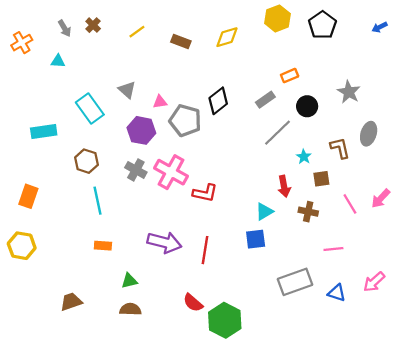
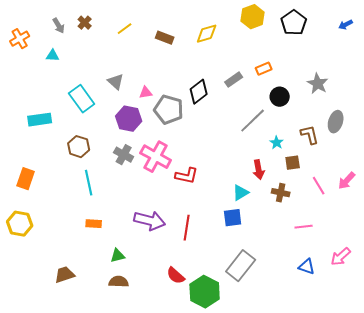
gray rectangle: (265, 100) -> (234, 80), moved
gray rectangle: (295, 282) -> (241, 266), moved, turned -32

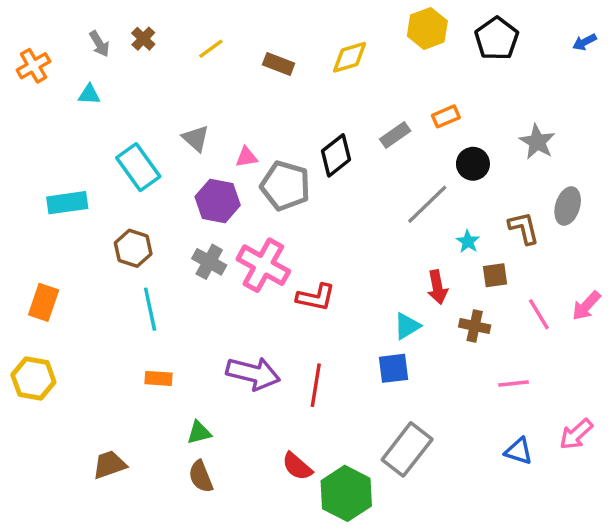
brown semicircle: (119, 282) -> (201, 476), turned -114

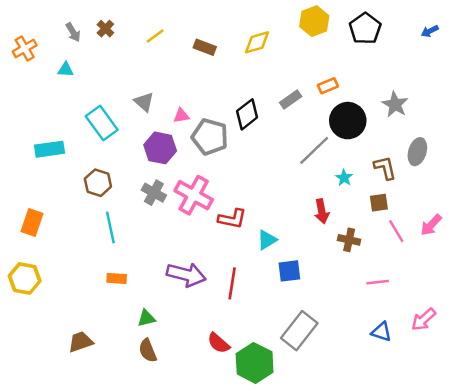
black circle: (473, 164) -> (348, 121), size x1.5
brown square: (495, 275) -> (379, 203), moved
cyan triangle: (407, 326) -> (267, 240), moved

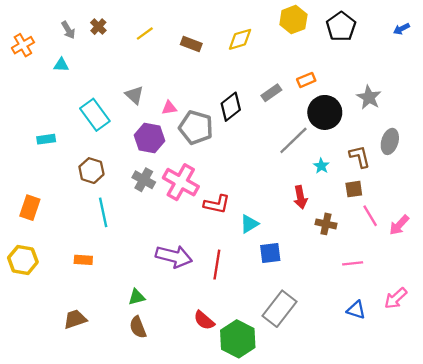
cyan rectangle: (49, 149) -> (46, 139), size x0.7
pink arrow: (431, 225) -> (399, 225), moved
orange rectangle: (117, 278) -> (83, 260), moved

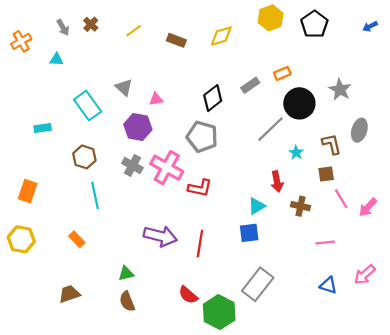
gray pentagon: (196, 128) -> (202, 137), moved
cyan triangle: (249, 224) -> (257, 206), moved
orange rectangle: (83, 260) -> (77, 239), turned 42

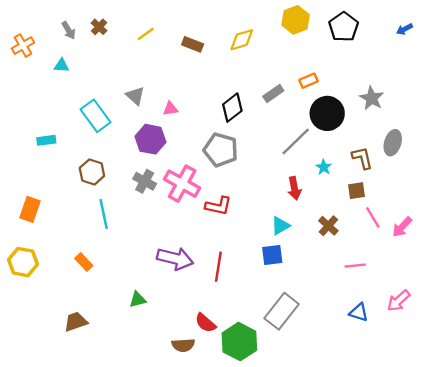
red arrow: (277, 182) -> (294, 188), moved
brown cross: (300, 206) -> (328, 226), turned 30
brown semicircle: (127, 301) -> (183, 345), moved, turned -72

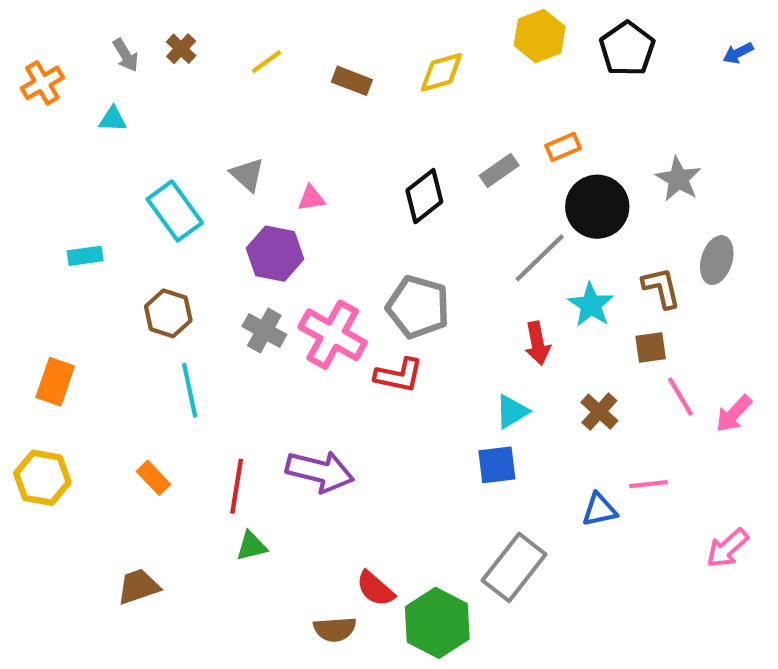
gray pentagon: (221, 150) -> (418, 307), moved
cyan star: (324, 167) -> (591, 305), size x1.5
red line: (218, 267) -> (237, 486), moved
blue triangle: (359, 312) -> (599, 510), moved, turned -30

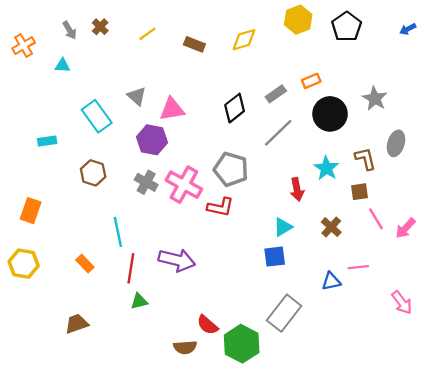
pink triangle: (311, 198) -> (172, 109), size x1.6
gray line: (540, 258) -> (278, 133), moved
cyan line: (190, 390) -> (118, 232), moved
pink arrow: (727, 548) -> (402, 302), turned -85

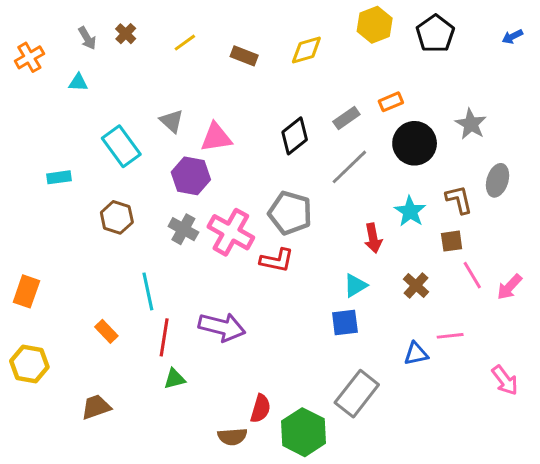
orange rectangle: (31, 211) -> (26, 291), moved
yellow hexagon: (24, 264) -> (29, 364), moved
red semicircle: (207, 325) -> (260, 408), turned -115

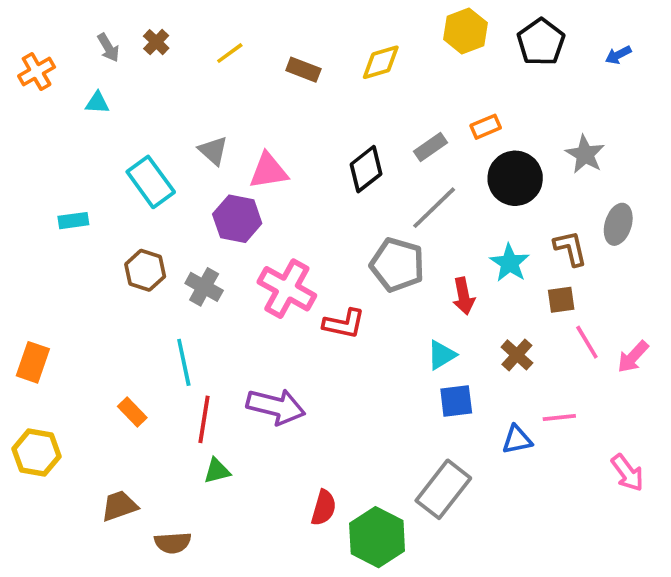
blue arrow: (512, 37) -> (618, 55), moved
gray pentagon: (290, 213) -> (397, 265), moved
gray cross: (183, 229) -> (204, 287), moved
blue square: (345, 323) -> (456, 401), moved
brown semicircle: (232, 437) -> (173, 543), moved

